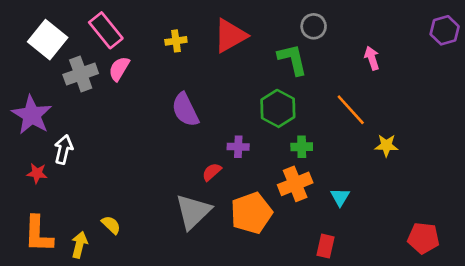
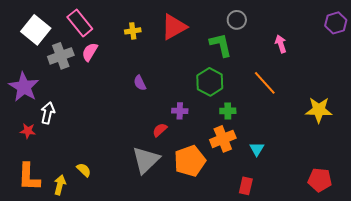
purple semicircle: (185, 110) -> (140, 83), size x0.6
yellow star: (386, 145) -> (319, 110), moved, size x1.5

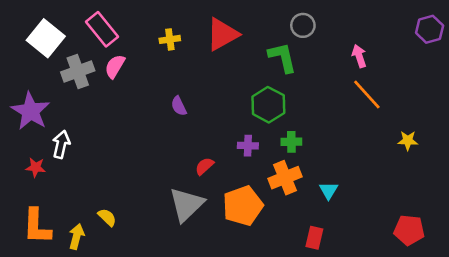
orange line: (265, 83) -> (367, 94), moved
yellow star: (319, 110) -> (408, 141), size x0.6
purple cross: (180, 111) -> (248, 146), moved

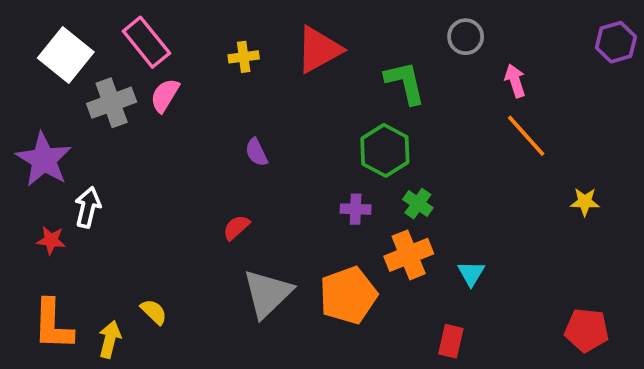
gray circle: (303, 25) -> (466, 37), moved
green cross: (291, 142) -> (418, 204), turned 36
red semicircle: (204, 166) -> (236, 227), moved

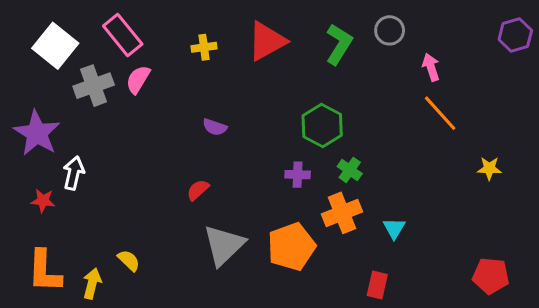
green L-shape: (405, 83) -> (339, 44), moved, turned 45
purple semicircle: (256, 152) -> (215, 127), turned -45

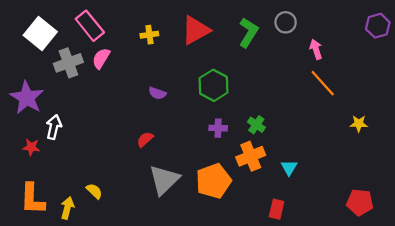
green hexagon: (322, 125) -> (214, 85), moved

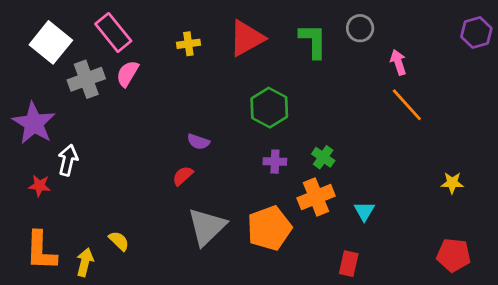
green L-shape: (248, 32) -> (313, 41), turned -32
purple semicircle: (157, 93) -> (198, 142), moved
yellow star: (359, 124) -> (452, 183), moved

